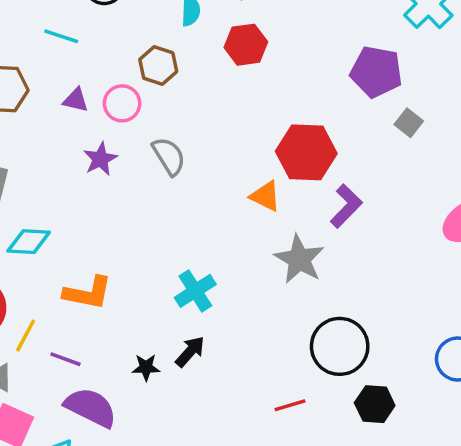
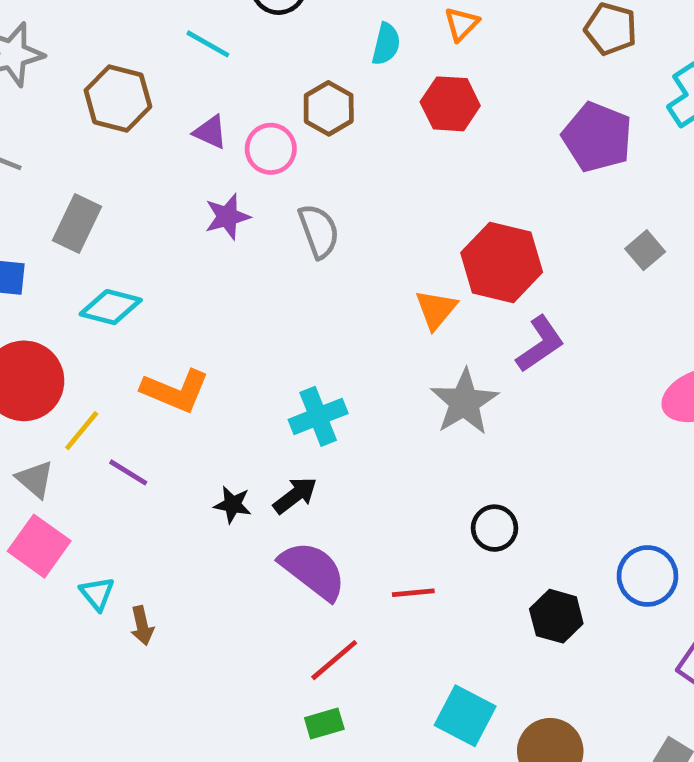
purple pentagon: (376, 72) -> (597, 137), moved
orange triangle: (265, 196) -> (436, 309), turned 32
black circle: (340, 346) -> (495, 528), size x0.6
black hexagon: (375, 404) -> (556, 616), moved
purple semicircle: (91, 407) -> (313, 570), moved

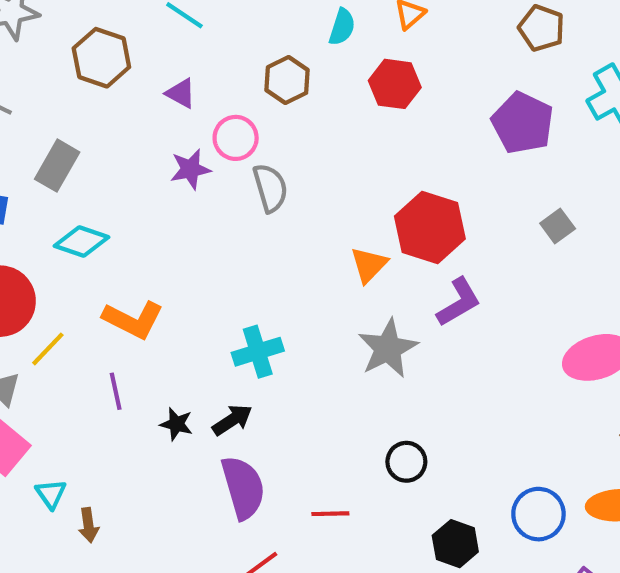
pink circle: (271, 149) -> (236, 138), moved
purple line: (128, 472) -> (116, 391), moved, turned 42
purple semicircle: (313, 570) -> (243, 487), turned 32

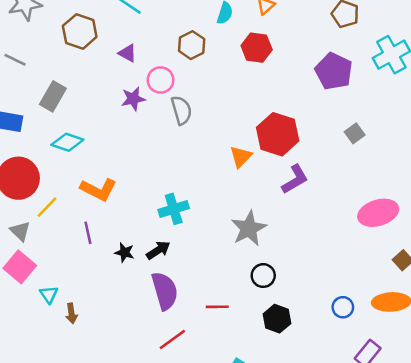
gray star: (388, 348) -> (249, 228), moved
blue circle: (538, 514) -> (343, 307), size x0.7
black hexagon: (455, 544) -> (277, 319), moved

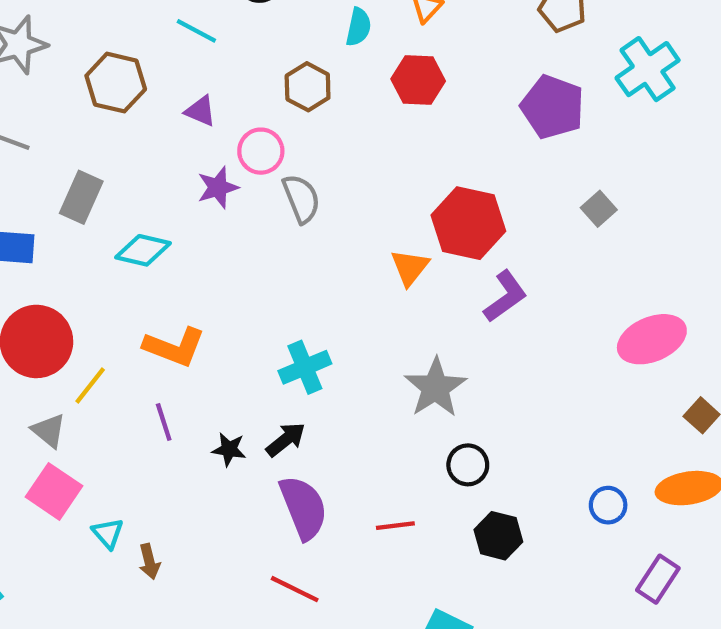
cyan diamond: (67, 142) -> (143, 250), moved
red line: (172, 340) -> (295, 589), moved, turned 68

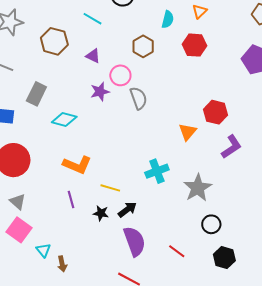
red hexagon: (468, 223) -> (216, 112), size x0.7
cyan cross: (305, 367) -> (157, 171), moved
yellow line: (90, 385) -> (110, 188), moved, turned 66
red line: (395, 526) -> (177, 251), turned 42

